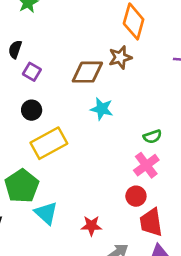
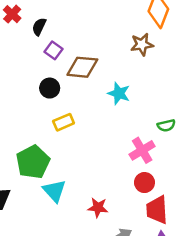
brown diamond: (87, 72) -> (82, 67), moved
yellow rectangle: (49, 143) -> (64, 122), size x0.6
pink cross: (146, 165) -> (142, 150), moved

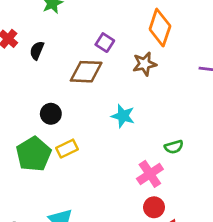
purple square: (54, 50) -> (105, 43), moved
brown diamond: (82, 67) -> (86, 72), moved
green pentagon: (33, 162) -> (34, 154), moved

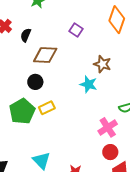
brown star: (145, 64) -> (102, 64), moved, turned 30
brown diamond: (86, 72) -> (45, 55), moved

